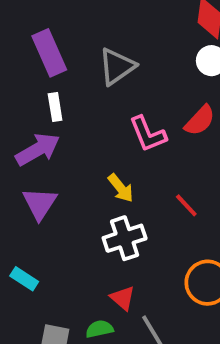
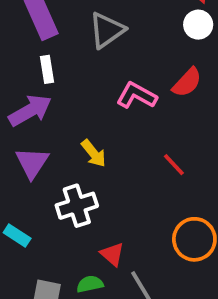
pink L-shape: (148, 134) -> (137, 96), turned 141
yellow arrow: (121, 188) -> (94, 153), moved
white cross: (125, 238) -> (77, 206), moved

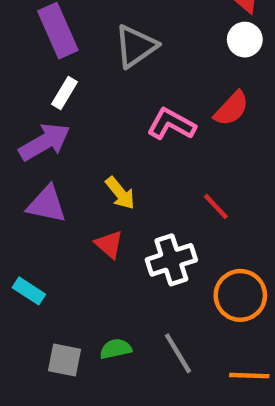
white rectangle: (47, 69) -> (65, 93), turned 40
purple triangle: (32, 163) -> (47, 204), turned -51
white cross: (77, 206) -> (171, 260), moved
red triangle: (112, 254) -> (109, 244), moved

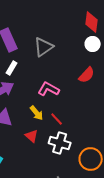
pink L-shape: (171, 124) -> (49, 89), moved
red line: (216, 206) -> (57, 119), moved
white cross: (171, 260) -> (60, 143), turned 35

